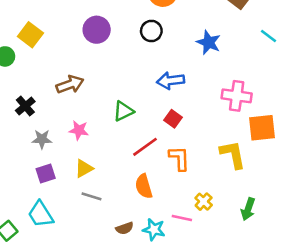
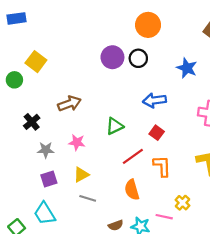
purple circle: (97, 30) -> (112, 57), moved

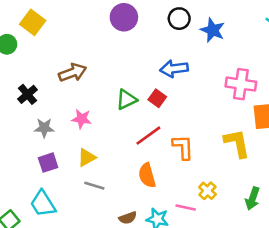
black circle: (138, 58) -> (179, 19), moved
red square: (157, 133) -> (157, 98), moved

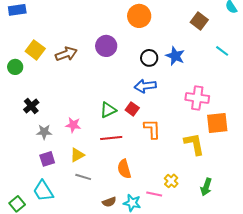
black circle: (179, 19) -> (149, 58), moved
brown arrow: (72, 73) -> (66, 54), moved
red line: (148, 136) -> (111, 138), moved, turned 30
orange L-shape: (183, 147) -> (152, 129), moved

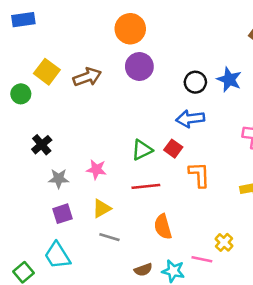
orange circle: (139, 16) -> (130, 29), moved

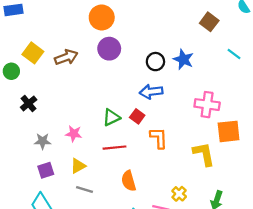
black cross: (42, 145) -> (29, 103), moved

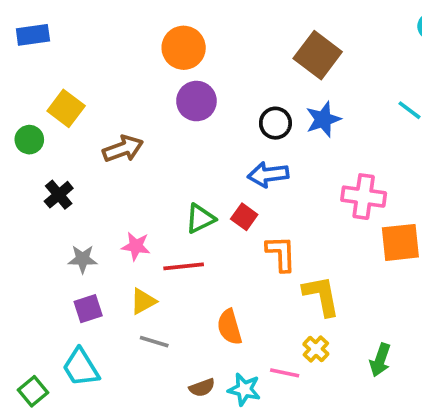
brown square: (209, 22) -> (318, 55), moved, size x1.4
brown arrow: (66, 57) -> (123, 149), moved
blue star: (183, 59) -> (323, 119), turned 30
red line: (115, 148) -> (184, 266), moved
yellow L-shape: (204, 154) -> (321, 296), moved

